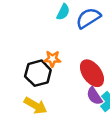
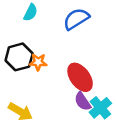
cyan semicircle: (63, 12) -> (31, 13), moved
black hexagon: (38, 73) -> (19, 57), moved

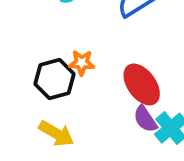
black hexagon: (19, 57) -> (54, 79), moved

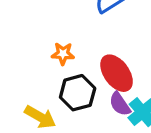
black hexagon: (54, 79) -> (78, 93), moved

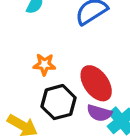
purple semicircle: (120, 104) -> (99, 113), turned -40

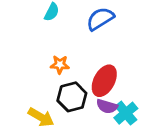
red ellipse: (96, 83) -> (104, 81), turned 64

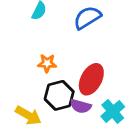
purple semicircle: (107, 106) -> (81, 106), moved

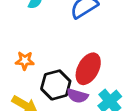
orange star: (47, 63) -> (25, 61), moved

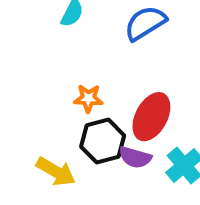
orange star: (25, 61) -> (88, 98), moved

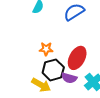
yellow arrow: (56, 172) -> (41, 85), moved

